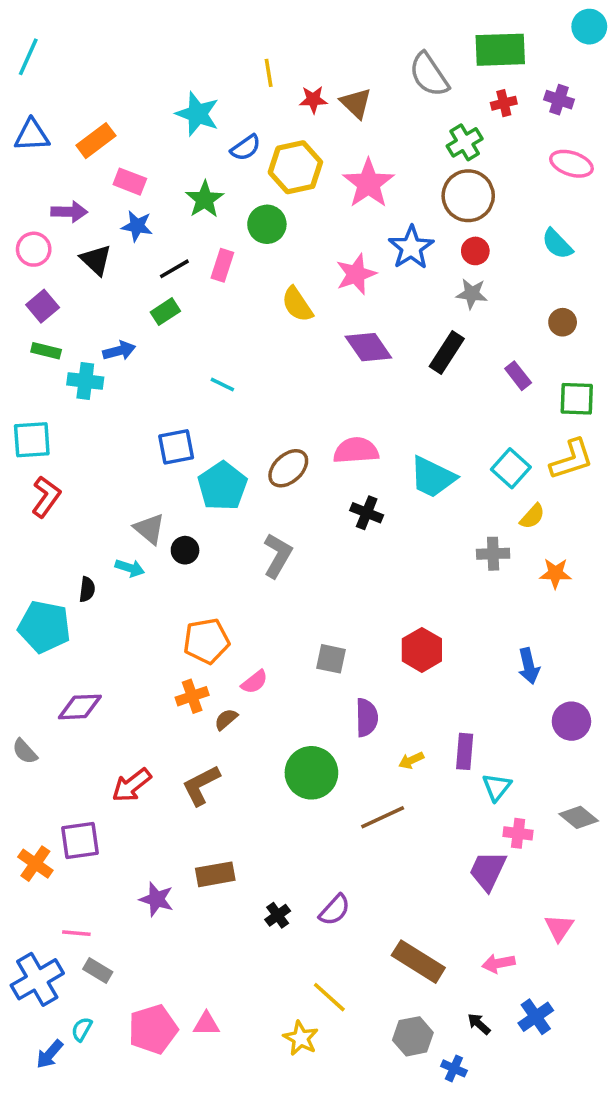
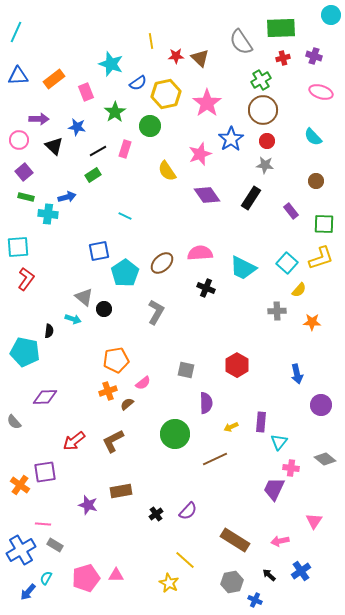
pink rectangle: (130, 182) -> (86, 92), moved, turned 48

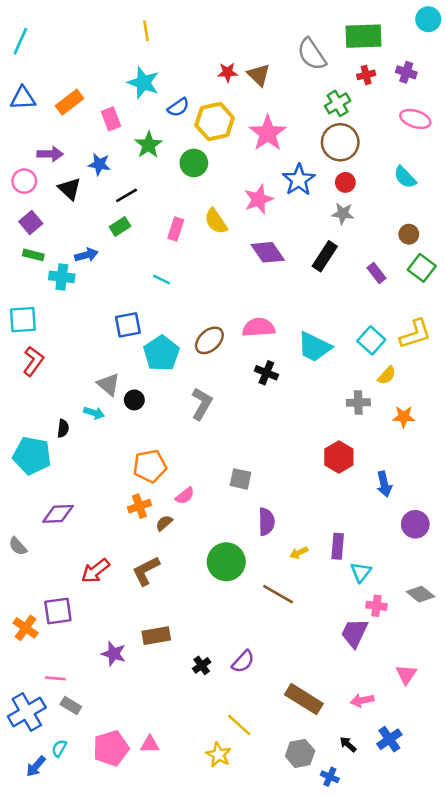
yellow line: (151, 41) -> (146, 31), moved
pink rectangle: (125, 149) -> (176, 229), moved
green square: (324, 224) -> (422, 268), moved, turned 35
red hexagon: (237, 365) -> (339, 457), moved
brown line: (215, 459) -> (278, 594), turned 55

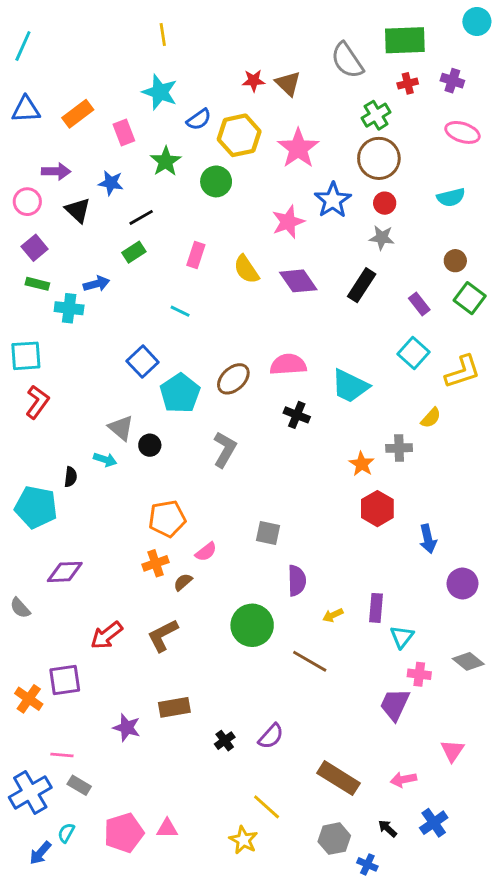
cyan semicircle: (405, 177) -> (451, 197), turned -60
yellow semicircle: (216, 221) -> (246, 269), moved
blue square: (128, 325) -> (143, 362), turned -32
cyan square: (371, 340) -> (413, 353), moved
orange star: (404, 417) -> (362, 464), moved, turned 30

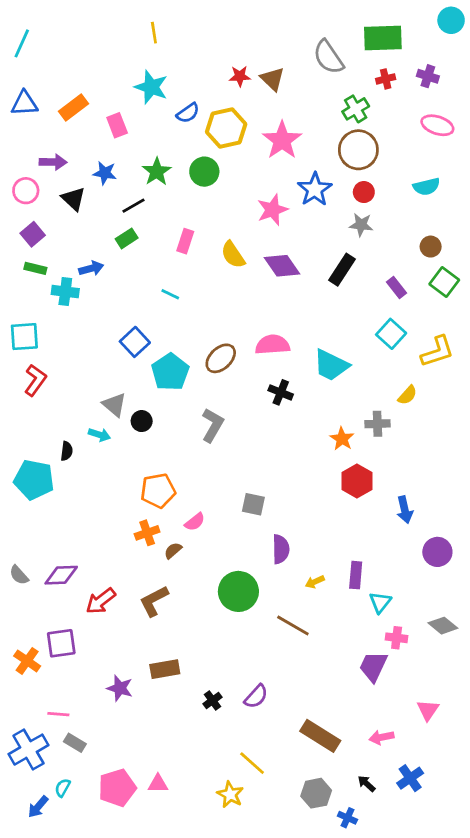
green star: (166, 161) -> (157, 172), moved
purple diamond: (65, 572) -> (61, 575), moved

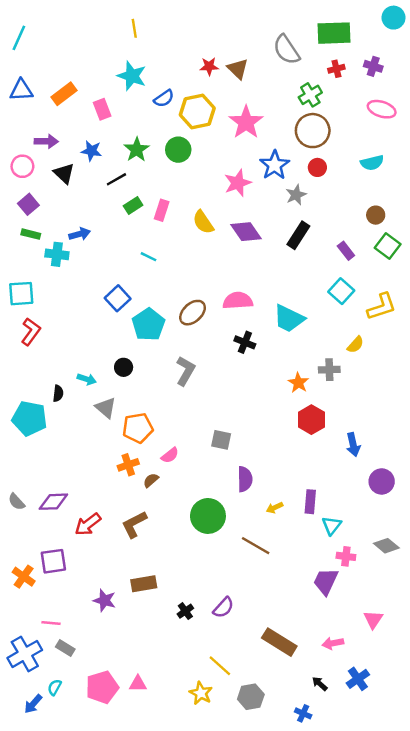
gray star: (361, 225) -> (296, 195), moved, turned -30
green rectangle: (127, 238) -> (133, 206), moved
gray triangle: (114, 405) -> (106, 408), moved
gray hexagon: (316, 793) -> (251, 697), moved

